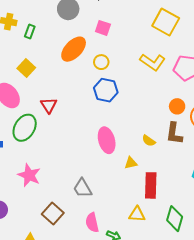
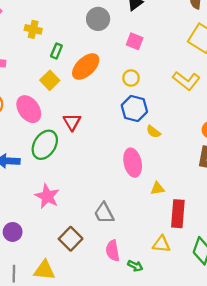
green rectangle: (30, 31) -> (56, 51), moved
orange ellipse: (74, 49) -> (86, 66), moved
yellow semicircle: (149, 141) -> (153, 132), moved

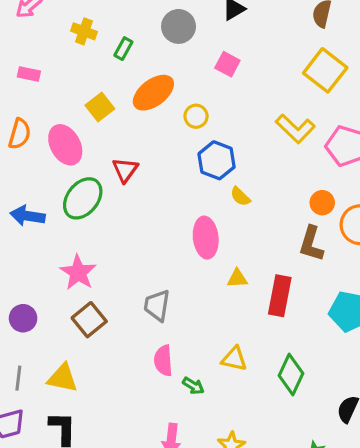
green rectangle: (56, 51) -> (123, 49), moved
yellow circle: (131, 78) -> (196, 116), moved
gray trapezoid: (104, 213) -> (157, 305), turned 30
red rectangle: (178, 214) -> (280, 296), moved
brown square: (71, 239) -> (89, 320), moved

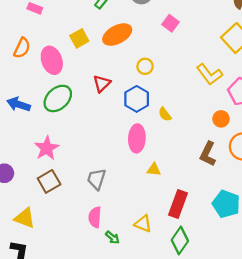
yellow circle: (196, 116) -> (145, 66), moved
blue hexagon: (217, 160) -> (137, 99), moved
red triangle: (125, 170) -> (102, 84), moved
orange circle: (322, 203) -> (221, 119), moved
red rectangle: (280, 296) -> (178, 204), moved

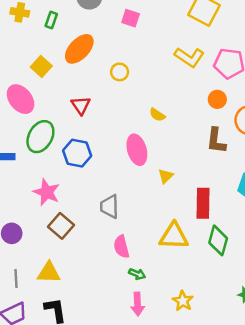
blue hexagon: (137, 99) -> (77, 153), moved
yellow triangle: (154, 170) -> (166, 176), turned -32
yellow triangle: (143, 224) -> (174, 236), size x1.5
green arrow: (112, 237) -> (137, 274), moved

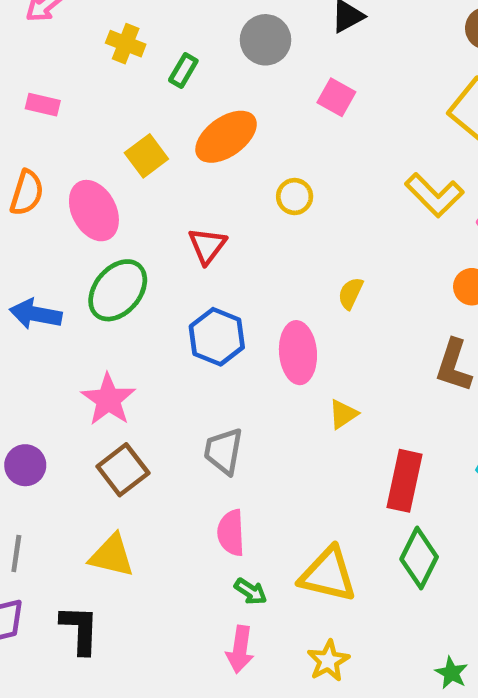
yellow semicircle: (157, 115) -> (351, 293), turned 70
blue hexagon: (77, 153) -> (217, 337), moved
yellow triangle: (174, 236) -> (328, 575), moved
yellow triangle: (49, 273) -> (112, 556), moved

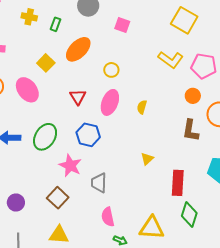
green ellipse: (118, 290) -> (45, 137), moved
pink ellipse: (298, 353) -> (110, 102), moved, turned 35
pink star: (108, 400) -> (70, 166), moved

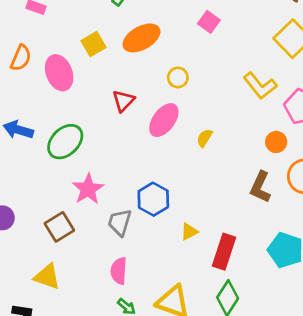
blue hexagon: (88, 135) -> (153, 199), moved
yellow triangle: (147, 159) -> (189, 232), moved

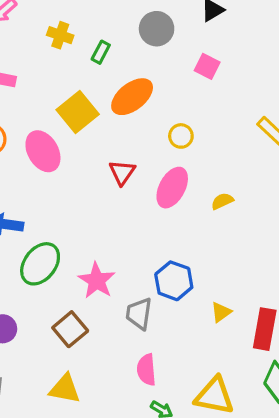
yellow square: (93, 44) -> (78, 112), size x1.4
yellow semicircle: (204, 138) -> (222, 201), turned 42
green ellipse: (65, 142) -> (40, 264), moved

